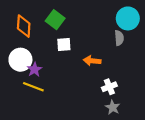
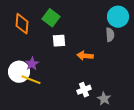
white circle: (20, 60) -> (19, 72), moved
white cross: (109, 87) -> (84, 90), moved

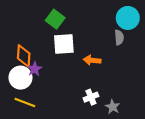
orange diamond: (22, 24) -> (24, 56), moved
white square: (59, 41) -> (64, 44), size x1.5
yellow line: (31, 80) -> (25, 103), moved

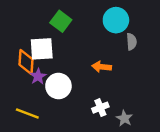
cyan circle: (128, 18) -> (116, 20), moved
white square: (64, 44) -> (42, 49), moved
white circle: (20, 78) -> (58, 86), moved

